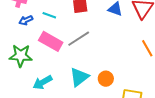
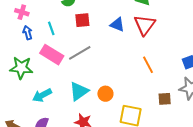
cyan line: (49, 15) -> (51, 28), turned 48
blue arrow: (26, 20) -> (28, 33), turned 96

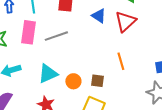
pink rectangle: (52, 55) -> (29, 32), turned 55
brown square: (165, 99) -> (98, 81), moved

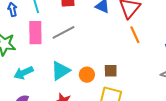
orange line: (121, 61) -> (135, 35), moved

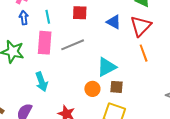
cyan triangle: (61, 71) -> (107, 67), moved
cyan arrow: (24, 73) -> (42, 82), moved, turned -90

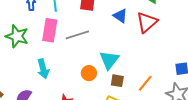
orange line: (144, 53) -> (145, 83), moved, turned 54
cyan triangle: (107, 67) -> (109, 60), turned -30
orange circle: (92, 89) -> (89, 73), moved

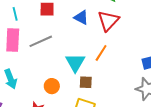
orange circle: (89, 73) -> (52, 86), moved
orange line: (145, 83) -> (101, 53), moved

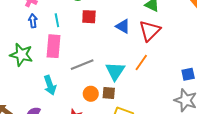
gray line: (41, 41) -> (82, 65), moved
brown square: (86, 82) -> (109, 93), moved

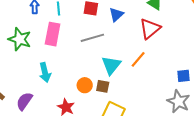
blue triangle: (123, 26) -> (116, 14), moved, turned 42
gray line: (82, 65) -> (92, 38), moved

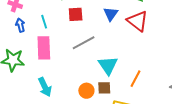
blue triangle: (116, 14) -> (111, 14), moved
red triangle: (150, 29) -> (138, 21), turned -30
orange line: (138, 59) -> (135, 79), moved

